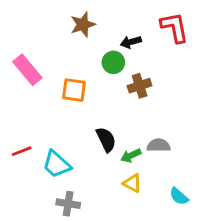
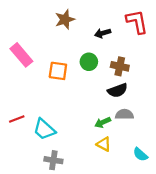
green circle: (113, 62) -> (89, 62), moved
brown cross: (140, 86) -> (120, 66), moved, turned 30
black semicircle: (106, 140) -> (117, 90), moved, turned 96

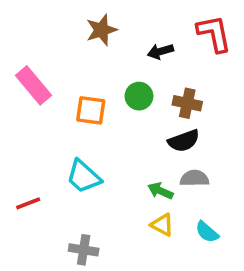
red line: (17, 119) -> (28, 203), moved
green arrow: (103, 122) -> (160, 191), turned 49
cyan trapezoid: (44, 129) -> (84, 177), moved
cyan semicircle: (140, 154) -> (207, 232), moved

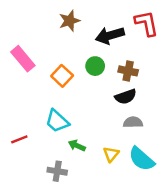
black arrow: (160, 51) -> (110, 35), size x1.6
orange square: (91, 110) -> (62, 76), turned 35
green arrow: (160, 191) -> (77, 146), moved
yellow triangle: (162, 225) -> (111, 154), turned 42
cyan semicircle: (207, 232) -> (142, 159), size x1.6

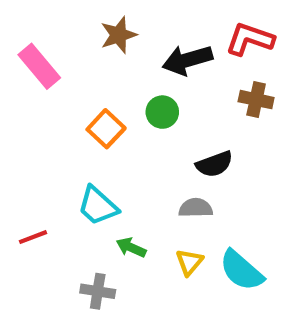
red L-shape: (146, 23) -> (250, 39), turned -60
pink rectangle: (23, 59) -> (39, 66), moved
brown cross: (128, 71) -> (256, 100), moved
gray semicircle: (133, 122) -> (196, 208), moved

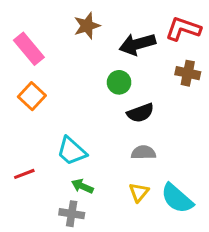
orange square: (106, 129) -> (32, 96), moved
black semicircle: (214, 164) -> (140, 113), moved
green arrow: (131, 247) -> (82, 186), moved

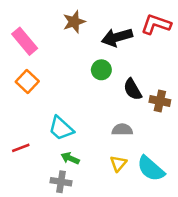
brown cross: (188, 73) -> (160, 101), moved
black semicircle: (140, 113) -> (133, 89), moved, turned 80

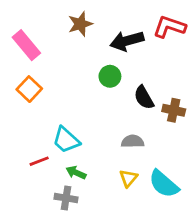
red line: (21, 148) -> (39, 161), moved

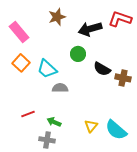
black semicircle: (144, 98) -> (102, 69), turned -30
cyan trapezoid: (66, 140) -> (47, 69), moved
gray semicircle: (133, 141) -> (60, 88), moved

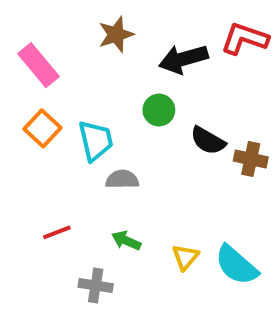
cyan trapezoid: (47, 69) -> (96, 141), turned -145
green arrow: (54, 122) -> (126, 241), moved

